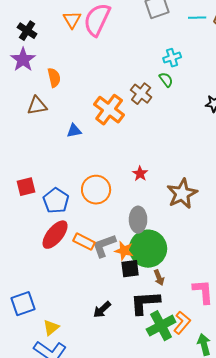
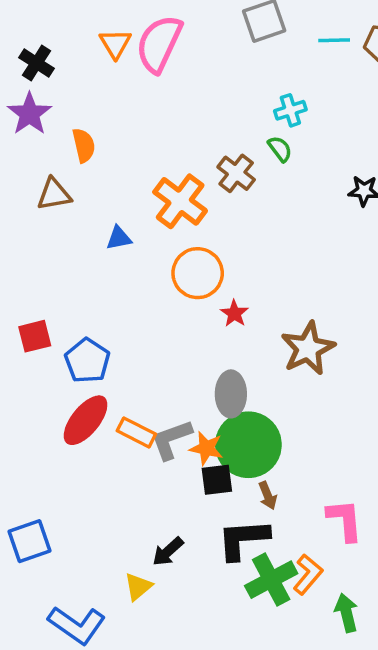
orange circle: (96, 190) -> (198, 273), moved
yellow triangle: (51, 328) -> (138, 587), moved

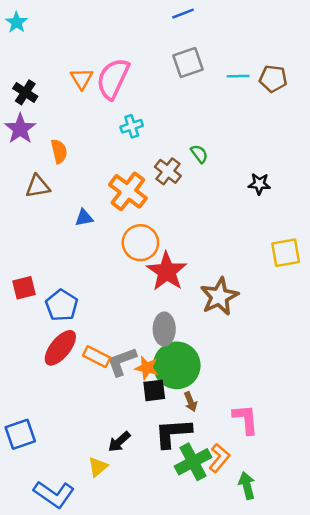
cyan cross: (290, 110) -> (132, 126), moved
red star: (234, 313) -> (167, 271), size x2.0

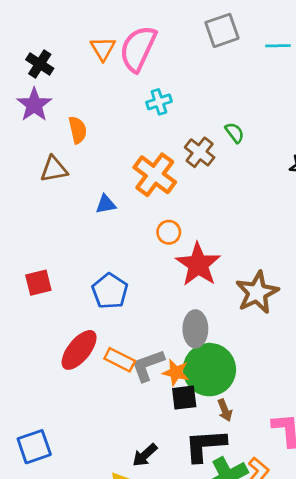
orange circle: (140, 243) -> (169, 232), size x0.6
blue pentagon: (62, 305) -> (110, 291), moved

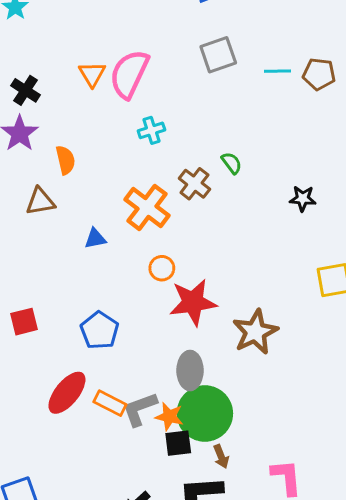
red star: (198, 264) -> (193, 302), turned 30

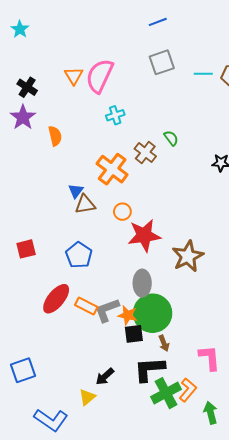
brown triangle: (40, 202) -> (85, 204), moved
blue triangle: (95, 239) -> (76, 191), turned -42

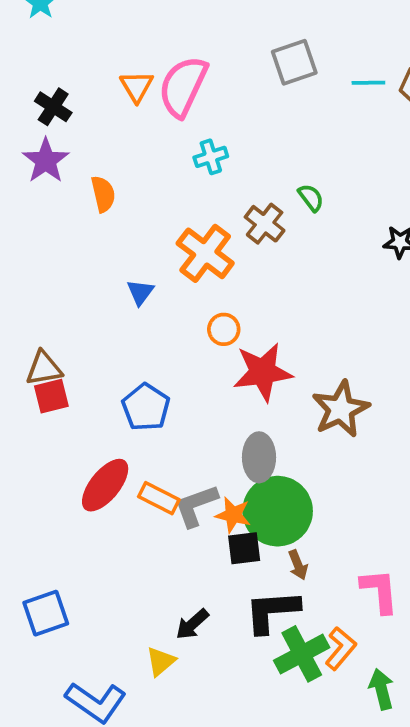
brown triangle: (85, 204) -> (44, 368), moved

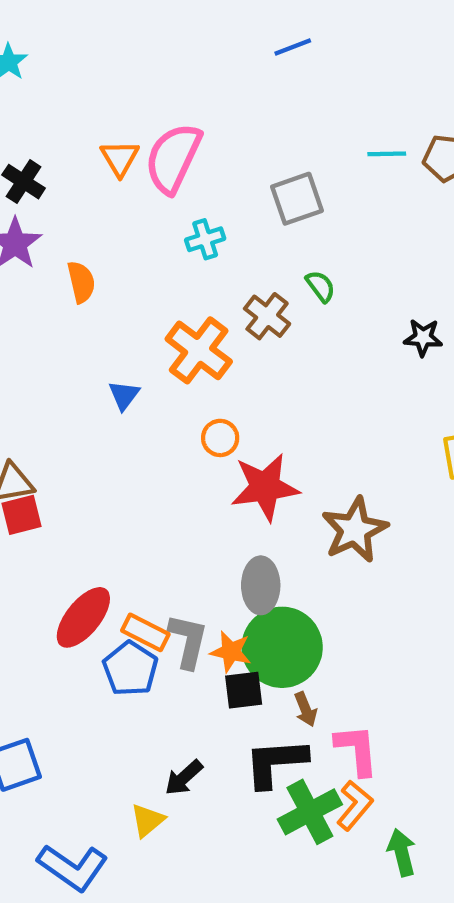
gray square: (294, 62) -> (297, 199), moved
blue pentagon: (146, 407) -> (130, 669), moved
gray L-shape: (196, 506) -> (188, 641), turned 123
pink L-shape: (380, 591) -> (357, 750), moved

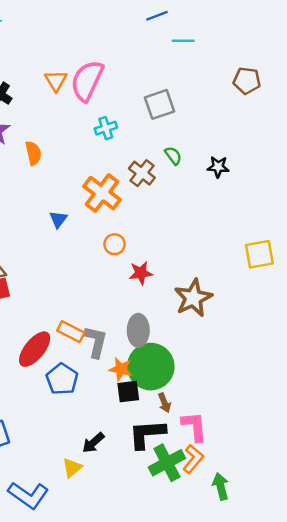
cyan line: (387, 154) -> (183, 41), moved
black star: (423, 338) -> (218, 167), moved
red star: (265, 487) -> (141, 273), size x0.6
orange rectangle: (145, 632) -> (71, 332), moved
gray L-shape: (188, 641) -> (96, 342), moved

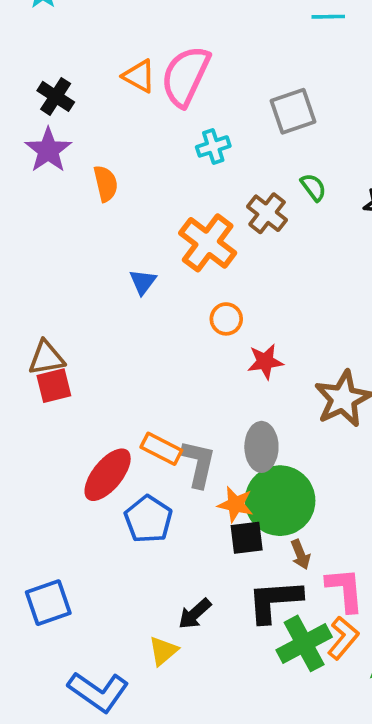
orange triangle: (56, 81) -> (139, 76), turned -30

